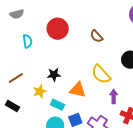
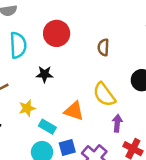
brown semicircle: (96, 36) -> (103, 47), turned 40
cyan semicircle: (27, 41) -> (18, 45), size x1.5
black star: (54, 75) -> (45, 74), moved

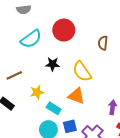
cyan semicircle: (18, 45) -> (31, 39), turned 55
yellow semicircle: (104, 95) -> (82, 71), moved

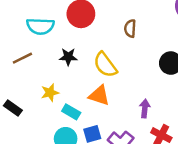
cyan semicircle: (31, 39) -> (40, 26), turned 40
brown line: (14, 75) -> (22, 58), moved

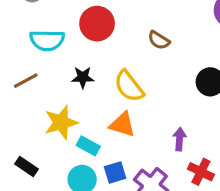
brown semicircle: (130, 28) -> (159, 40), turned -60
yellow star: (50, 93) -> (61, 123), size x1.5
black rectangle: (13, 108) -> (26, 167), moved

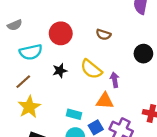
yellow star: (61, 123) -> (29, 107), moved
orange triangle: (122, 125) -> (105, 101), moved
purple arrow: (179, 139) -> (115, 80), moved

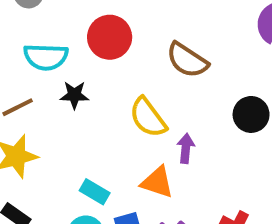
brown semicircle: (103, 35) -> (187, 60), size x1.5
black star: (60, 71) -> (74, 95), moved

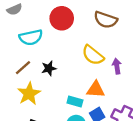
black star: (74, 95) -> (49, 68), moved
orange triangle: (157, 182) -> (96, 90), moved

